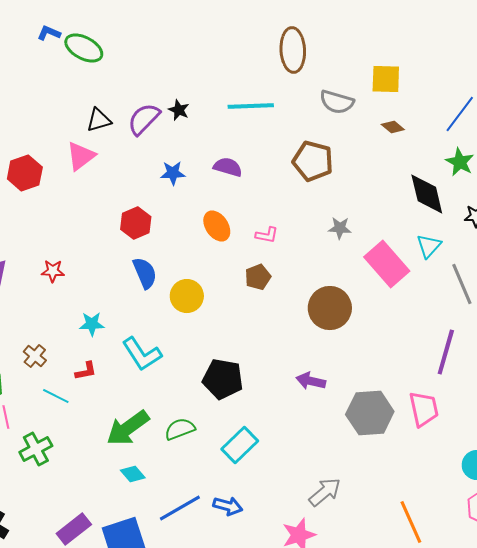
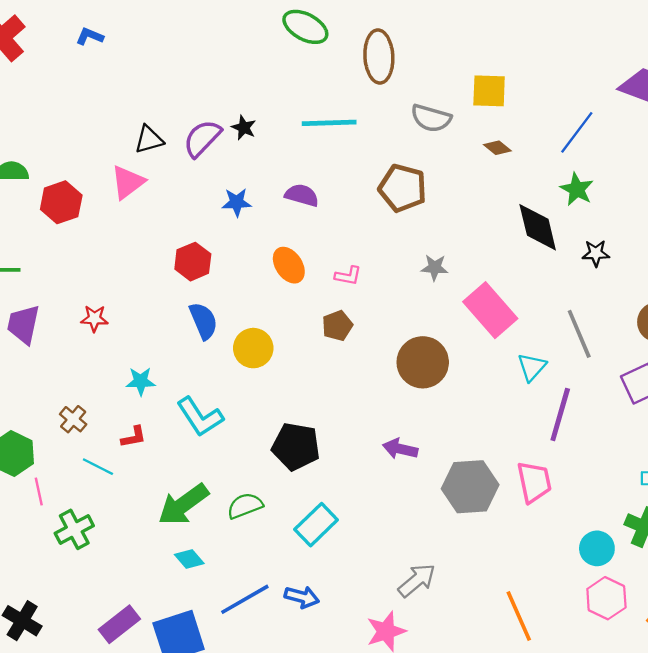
green ellipse: (84, 48) -> (305, 27), moved
cyan triangle: (429, 246) -> (532, 367), moved

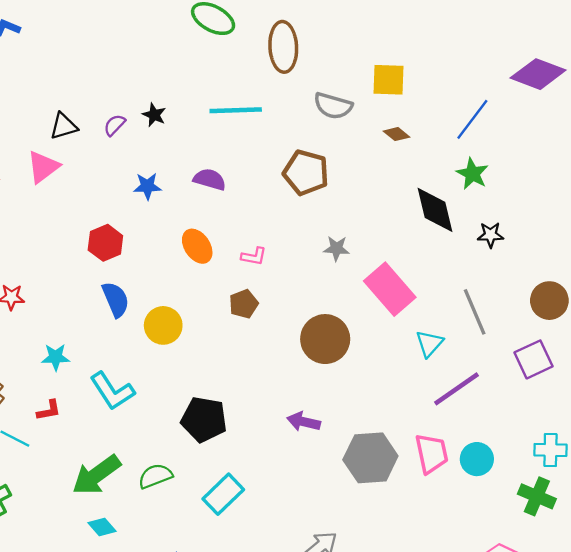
purple semicircle: (202, 138) -> (115, 125), size x0.6
purple line: (560, 414) -> (457, 389), turned 39
cyan circle: (597, 548) -> (477, 459), moved

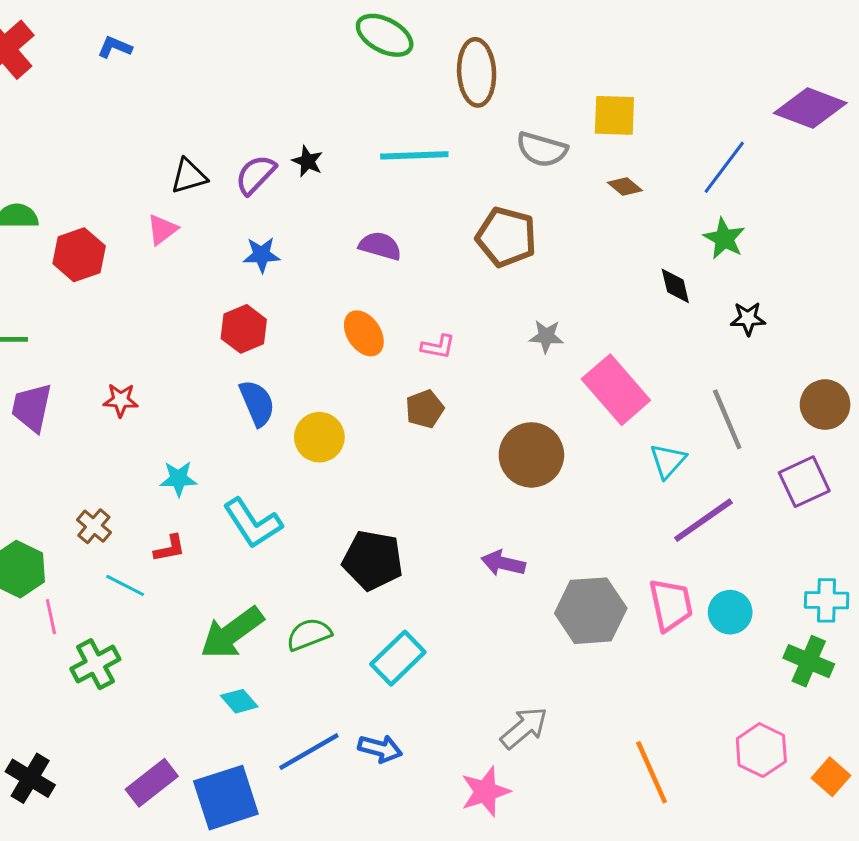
purple semicircle: (115, 125) -> (256, 175), size x1.4
pink triangle: (43, 167) -> (162, 230), size x0.7
blue star: (147, 186) -> (262, 255), moved
black diamond: (435, 210) -> (675, 286), size x0.6

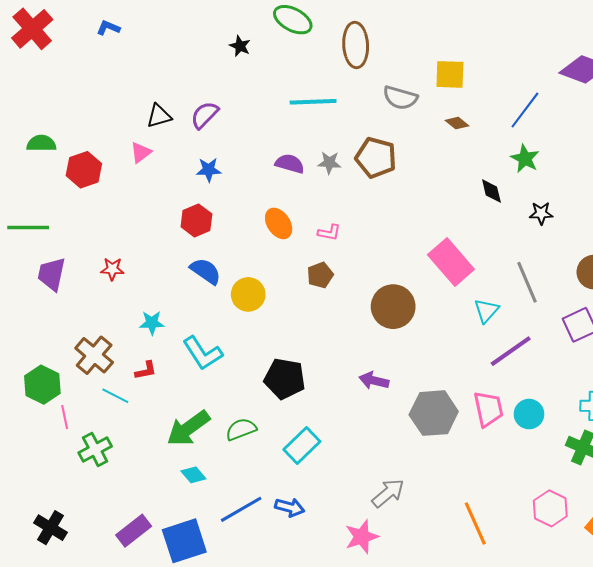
black star: (307, 161) -> (240, 46), moved
gray star: (546, 336) -> (329, 163), moved
blue semicircle: (257, 403) -> (206, 271), turned -32
brown cross: (94, 526) -> (94, 355), size x1.6

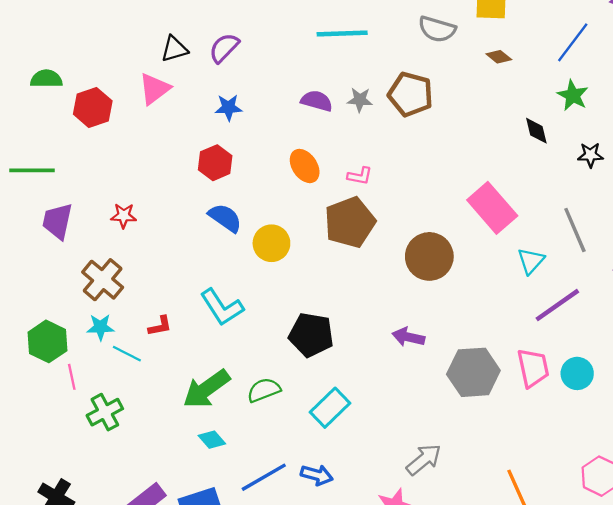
pink triangle: (141, 152) -> (155, 89), size x1.4
brown pentagon: (320, 275) -> (350, 222), size x1.8
cyan star: (152, 323) -> (100, 327), moved
brown cross: (94, 355) -> (103, 280), moved

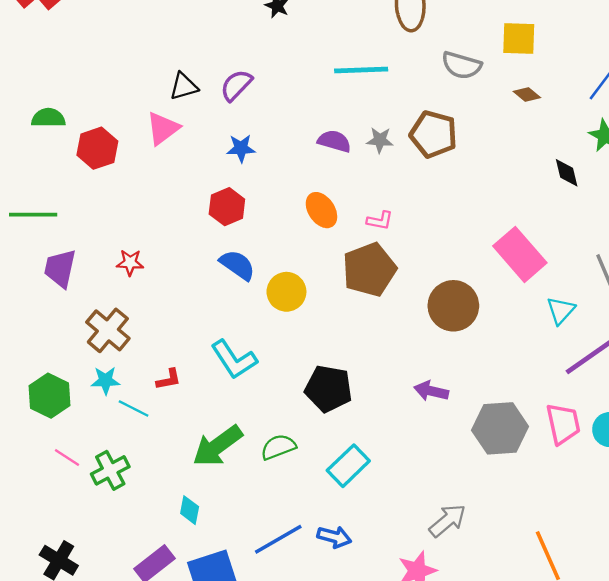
pink line: (72, 377) -> (67, 458), moved, turned -45
cyan diamond: (212, 440) -> (190, 510), moved, turned 52

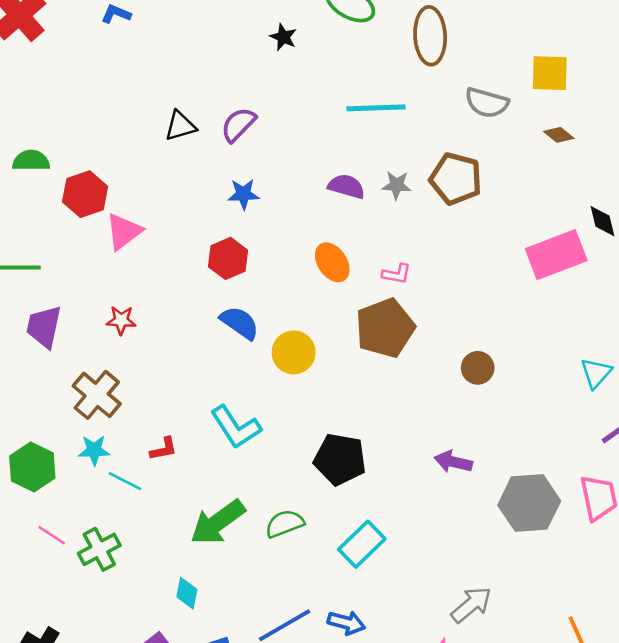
pink triangle: (163, 128) -> (124, 231), moved
pink rectangle: (520, 254) -> (556, 255), moved, turned -70
brown circle: (453, 306) -> (478, 368), size x0.6

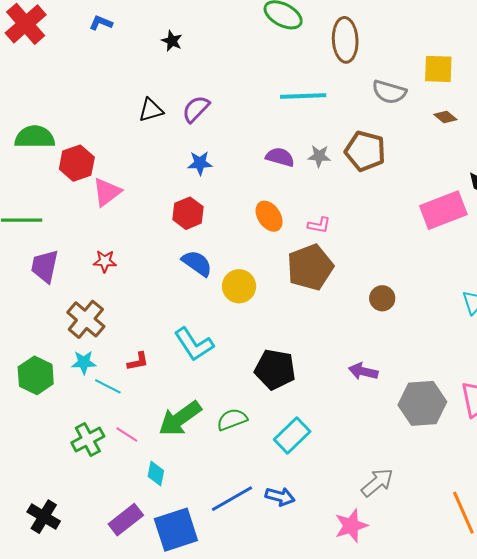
black star: (283, 37) -> (172, 41), moved
green semicircle: (31, 161) -> (35, 137), size x1.4
pink line: (52, 535) -> (127, 434), moved

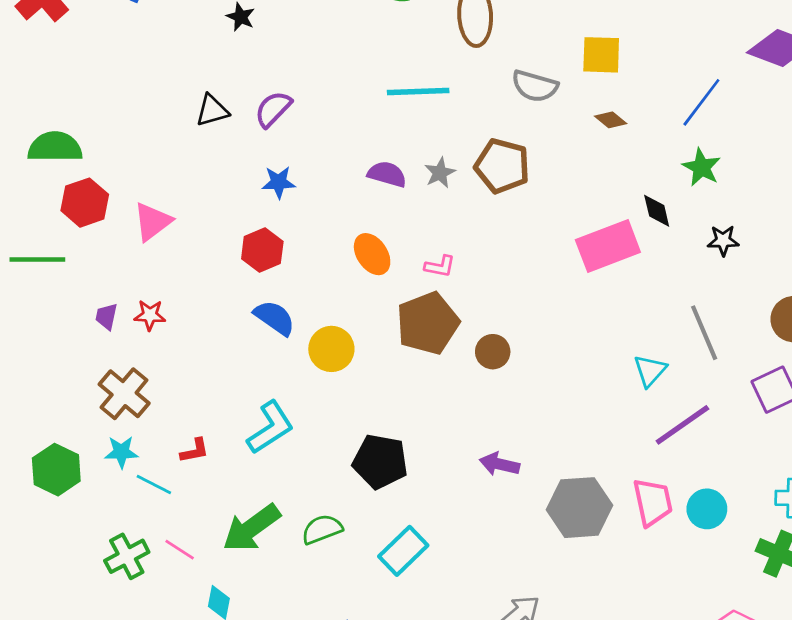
gray star: (319, 156) -> (440, 173), turned -30
red hexagon: (77, 163) -> (85, 203), moved
purple trapezoid: (45, 266) -> (106, 316), moved, size x0.6
brown circle: (382, 298) -> (493, 352), moved
cyan L-shape: (194, 344) -> (270, 428), turned -90

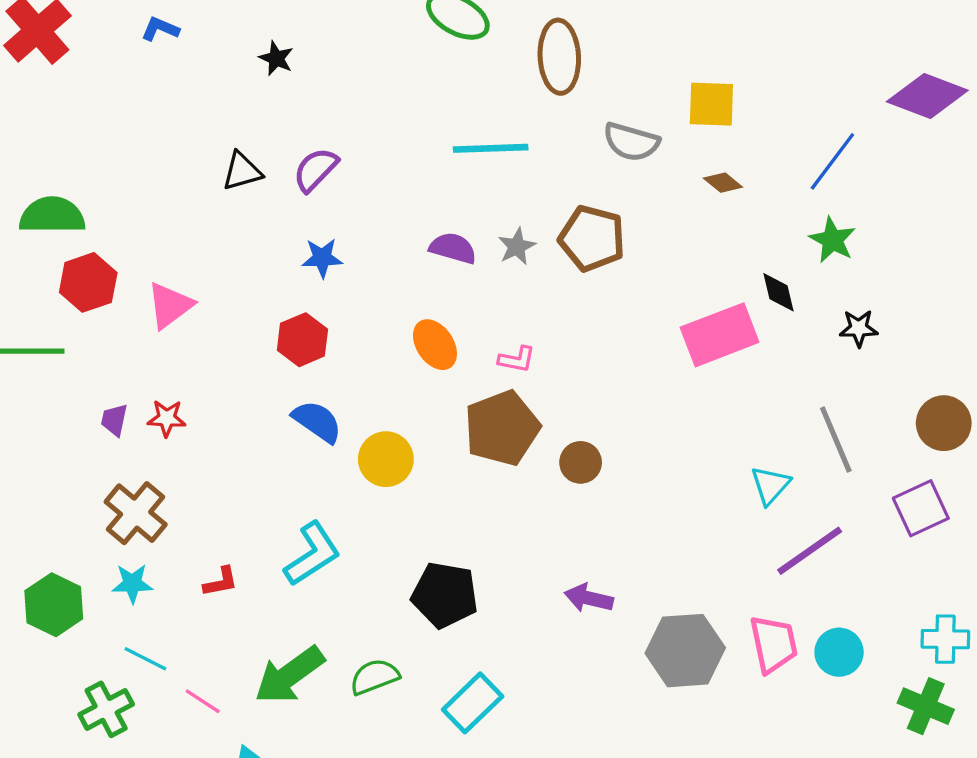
cyan line: (154, 485) -> (145, 659), moved
green cross: (127, 556) -> (106, 709), moved

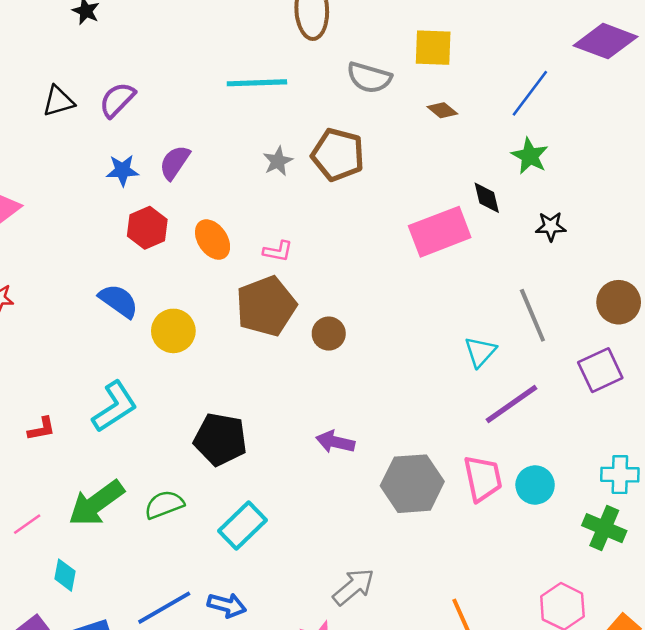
purple semicircle: (453, 248) -> (175, 162), moved, turned -72
red hexagon: (302, 340) -> (147, 228), moved
pink line: (203, 701) -> (27, 524), turned -68

